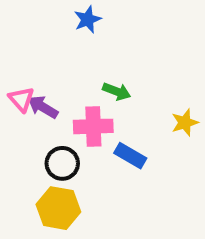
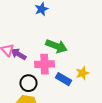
green arrow: (117, 91) -> (56, 46), size x1.5
yellow star: (185, 123) -> (82, 73), moved

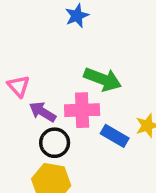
purple arrow: (18, 54) -> (43, 112), moved

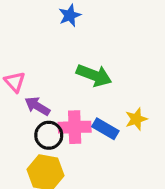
pink cross: (82, 110) -> (75, 127), moved

